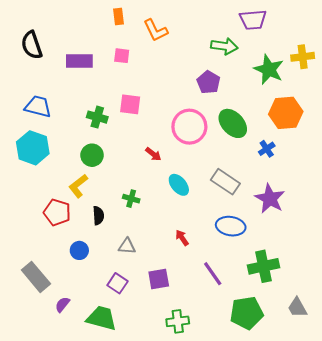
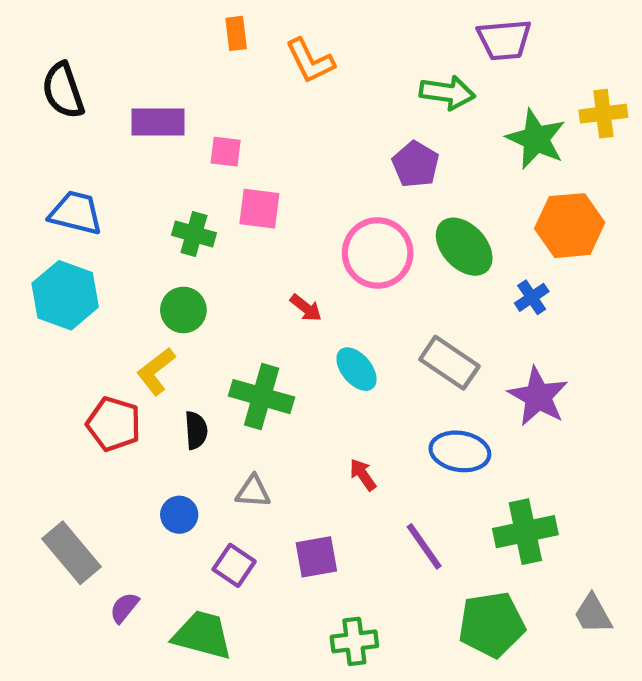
pink square: (122, 56) -> (226, 152), moved
green cross: (131, 199) -> (262, 397), size x1.8
blue circle: (79, 250) -> (179, 515), moved

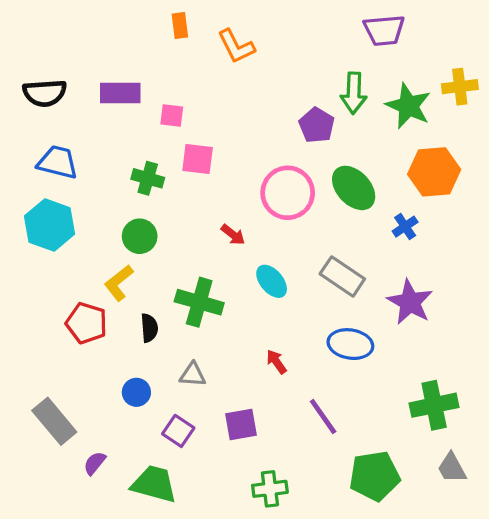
black semicircle: (63, 90) -> (45, 93), moved, turned -75
green arrow: (447, 93) -> (354, 93), moved, turned 84
green cross: (525, 532) -> (434, 405), moved

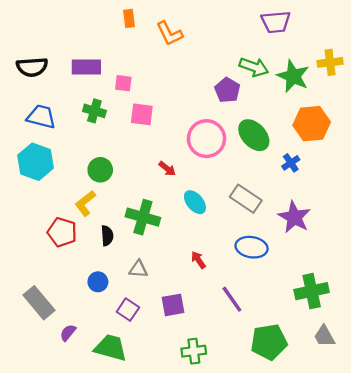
green arrow: (354, 93) -> (254, 67), turned -72
green cross: (148, 178) -> (94, 111), moved

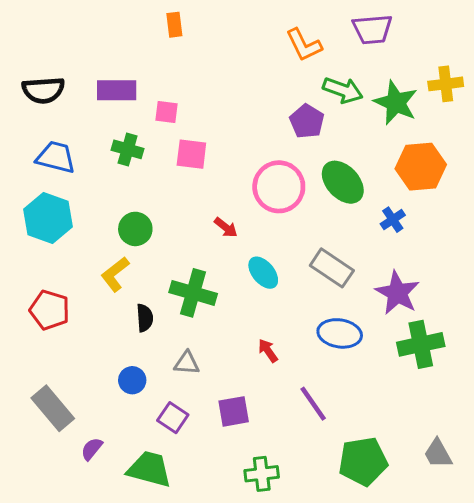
orange L-shape: (170, 33) -> (304, 45), moved
red pentagon: (62, 232) -> (50, 310), moved
green cross: (312, 291) -> (421, 344), moved

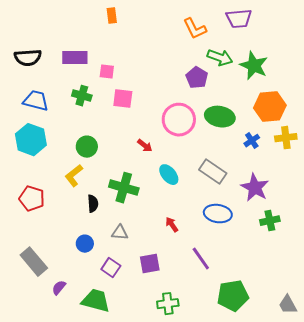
yellow cross: (446, 84) -> (286, 138), moved
green ellipse: (343, 182) -> (220, 117), turned -36
green cross: (421, 344) -> (270, 221), size x0.7
gray trapezoid: (438, 454) -> (288, 305), moved

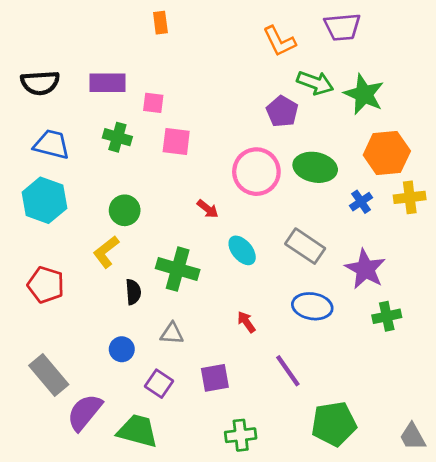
purple semicircle: (59, 288) -> (85, 412), size x1.8

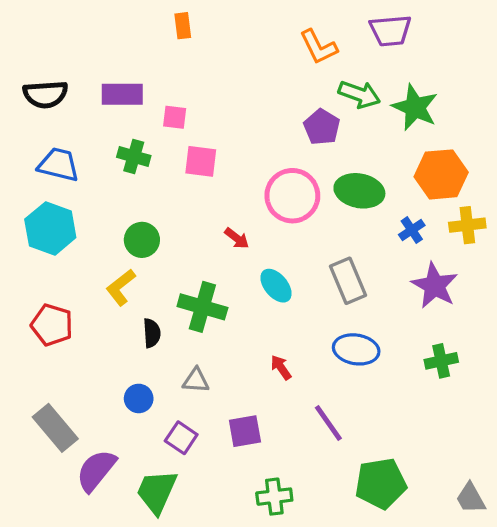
gray rectangle: (305, 246) -> (348, 281), turned 33
purple star: (365, 269) -> (435, 286), moved
green trapezoid: (138, 431) -> (157, 492), turned -81

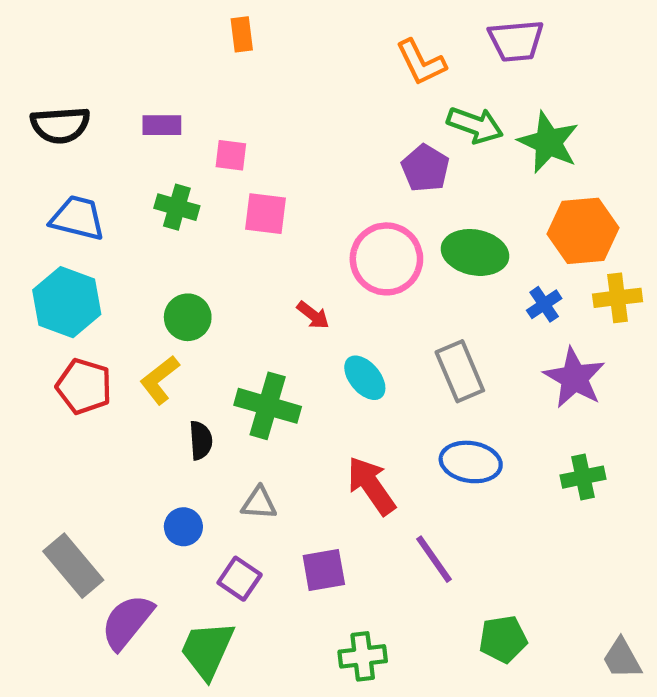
purple rectangle: (122, 94) -> (162, 125), size x0.7
red pentagon: (52, 325) -> (84, 386), moved
red arrow: (281, 367) -> (371, 486), size x1.8
green pentagon: (381, 483) -> (503, 639), size x0.7

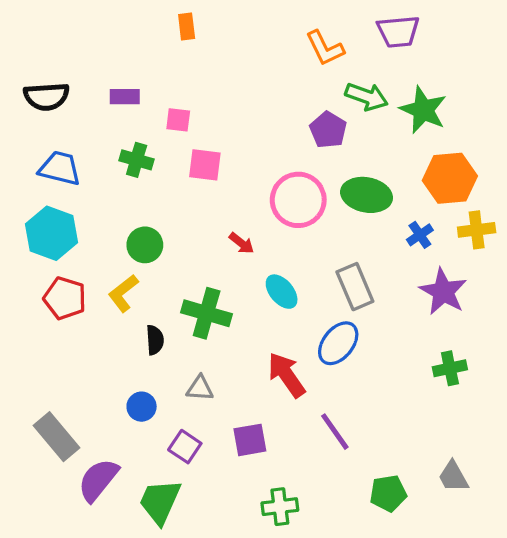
blue ellipse: (471, 462) -> (338, 343), moved, turned -60
gray trapezoid: (622, 659) -> (453, 477), moved

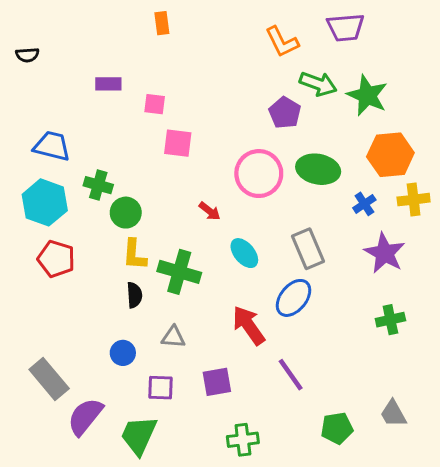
black semicircle: (47, 97) -> (27, 55), moved, size x0.6
green cross: (137, 160) -> (98, 185), moved
yellow L-shape: (123, 293) -> (134, 255), moved, turned -48
purple square: (185, 447) -> (160, 388), turned -32

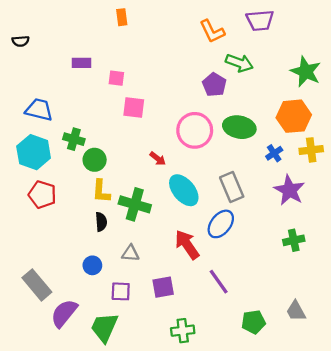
green star: (367, 95) -> (306, 72), moved
cyan ellipse: (244, 253) -> (184, 190), size x1.4

